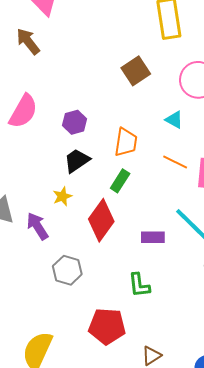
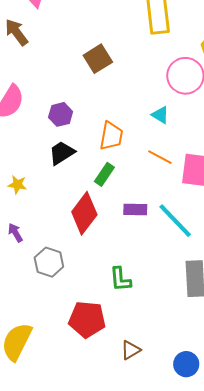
brown square: (136, 71) -> (98, 59), moved
yellow star: (62, 196) -> (17, 185), moved, turned 30
purple arrow: (37, 226) -> (15, 233), moved, size x0.7
purple rectangle: (153, 237) -> (135, 210), moved

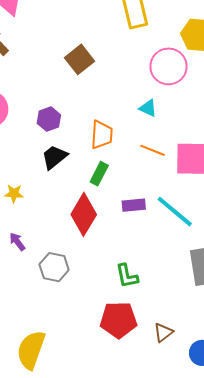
red pentagon: (87, 319) -> (118, 320), moved
brown triangle: (131, 350) -> (163, 332), moved

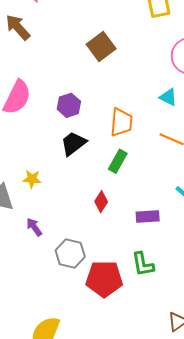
purple rectangle: (134, 205) -> (148, 216), moved
red diamond: (84, 214) -> (101, 202), size x0.5
red pentagon: (118, 320) -> (104, 279), moved

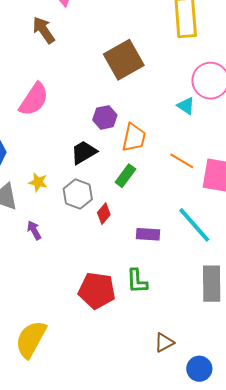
brown square: (101, 47) -> (124, 60), size x1.4
cyan triangle: (168, 97) -> (186, 106), moved
purple hexagon: (69, 105) -> (105, 117), moved
gray hexagon: (70, 253) -> (78, 194), moved

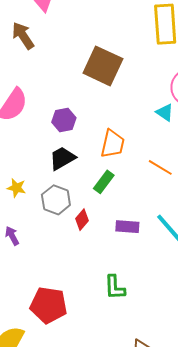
brown square: (124, 60) -> (103, 66), turned -36
purple hexagon: (105, 117) -> (64, 120), moved
purple rectangle: (148, 234) -> (127, 227), moved
red pentagon: (97, 291) -> (49, 305), moved

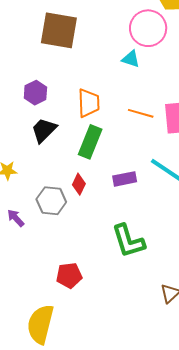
green rectangle: (104, 182) -> (90, 142), size x1.4
gray hexagon: (56, 200) -> (51, 201), moved
green L-shape: (115, 287) -> (128, 241), size x1.4
red pentagon: (49, 305) -> (69, 275), size x0.7

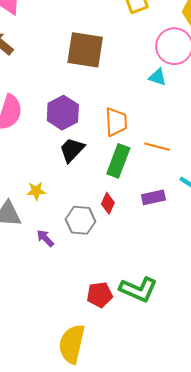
purple hexagon: (35, 93) -> (63, 113), size x1.4
orange line: (141, 113) -> (157, 147), moved
green L-shape: (128, 241) -> (138, 289), moved, turned -48

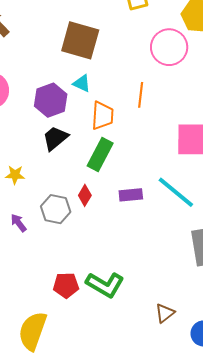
cyan triangle: (158, 77) -> (82, 83), moved
orange line: (157, 147) -> (141, 95), moved, turned 75

